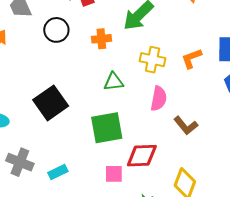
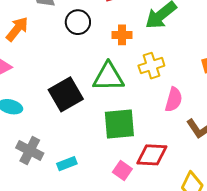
yellow cross: (152, 60) -> (151, 66), moved, turned -35
green triangle: (114, 82) -> (108, 77), moved, size x1.6
pink square: (114, 174) -> (122, 170), turned 30

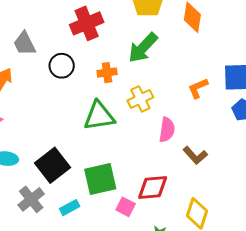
black square: (66, 94) -> (52, 165), moved
green square: (119, 124) -> (100, 179), moved
gray cross: (30, 151) -> (31, 199), turned 32

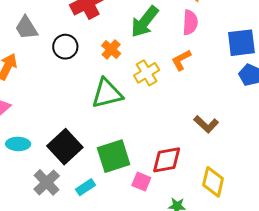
orange cross: (107, 73) -> (111, 49), turned -36
orange L-shape: (198, 88) -> (181, 60), moved
pink semicircle: (167, 130) -> (190, 22), moved

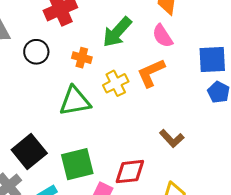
pink semicircle: (190, 22) -> (162, 36), turned 140
orange cross: (111, 49) -> (82, 58), turned -30
orange L-shape: (181, 60) -> (151, 73), size x1.4

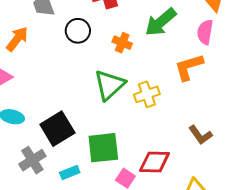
pink semicircle: (162, 36) -> (205, 32), turned 35
yellow cross: (116, 83) -> (147, 94), moved
green triangle: (75, 101) -> (109, 85), turned -40

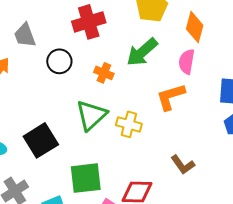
yellow cross: (147, 94) -> (129, 124), turned 35
black square: (57, 129) -> (41, 140), moved

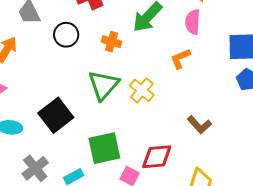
orange L-shape: (171, 97) -> (180, 59), size x0.7
yellow cross: (129, 124) -> (142, 90), turned 30

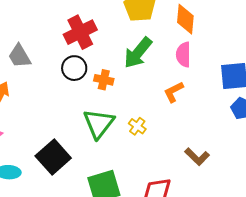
black circle: (66, 35) -> (74, 68), moved
yellow cross: (142, 90) -> (137, 126), size x0.7

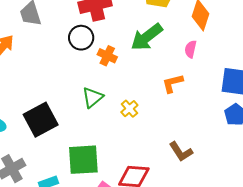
pink semicircle: (183, 55) -> (191, 49), size x0.7
green triangle: (99, 124) -> (92, 97), size x0.7

